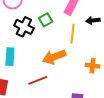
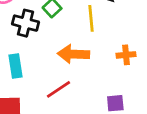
orange arrow: (54, 57) -> (73, 54), turned 35

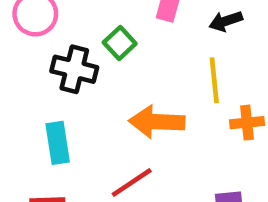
yellow line: (91, 18) -> (214, 80), moved

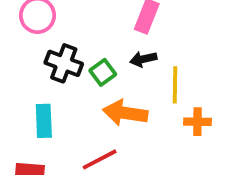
black arrow: (226, 21) -> (143, 59), moved
green square: (120, 43) -> (103, 72), moved

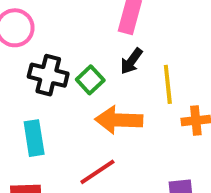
black arrow: (143, 59) -> (131, 61), turned -35

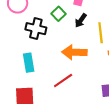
green square: (90, 80) -> (58, 14), moved

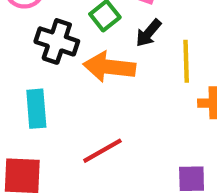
orange arrow: (74, 52) -> (109, 67), moved

